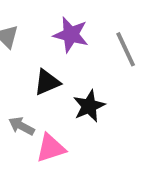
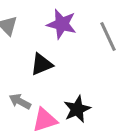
black star: (89, 106) -> (77, 109), moved

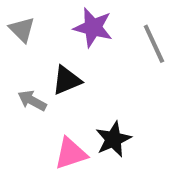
gray arrow: (20, 101) -> (32, 101), moved

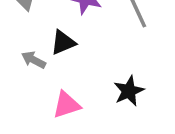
black star: (113, 139) -> (129, 91), moved

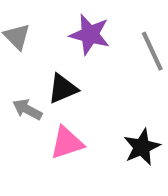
pink triangle: (67, 105) -> (67, 143), moved

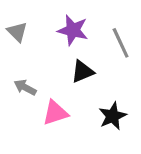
black triangle: (63, 89) -> (82, 72), moved

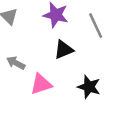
black star: (113, 116) -> (89, 87), turned -30

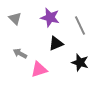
black star: (89, 87) -> (80, 62), moved

